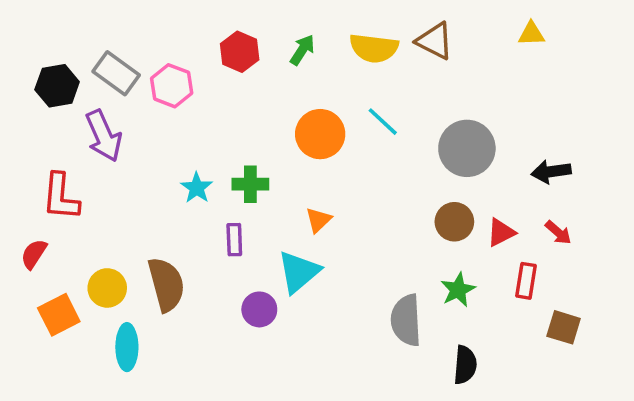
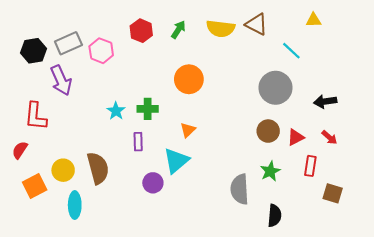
gray rectangle: (116, 73) -> (68, 43), turned -60
cyan line: (383, 122) -> (291, 51), moved

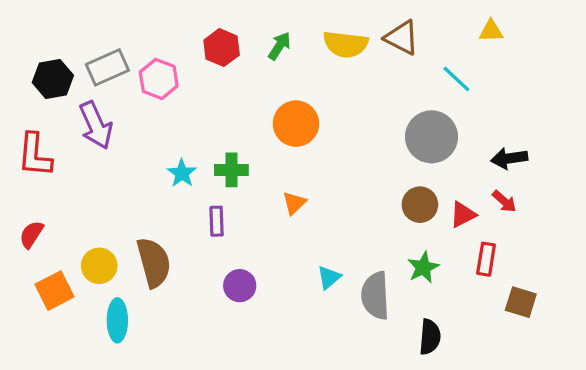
red L-shape: (36, 116) -> (35, 155), moved
red arrow: (329, 137) -> (504, 201), moved
cyan triangle: (176, 161) -> (329, 277), moved, size x0.6

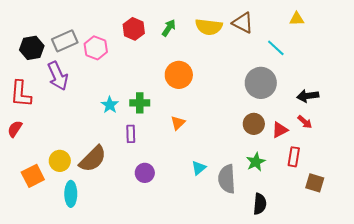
red semicircle: (31, 234) -> (15, 129), moved
brown semicircle: (154, 262) -> (93, 159), turned 60

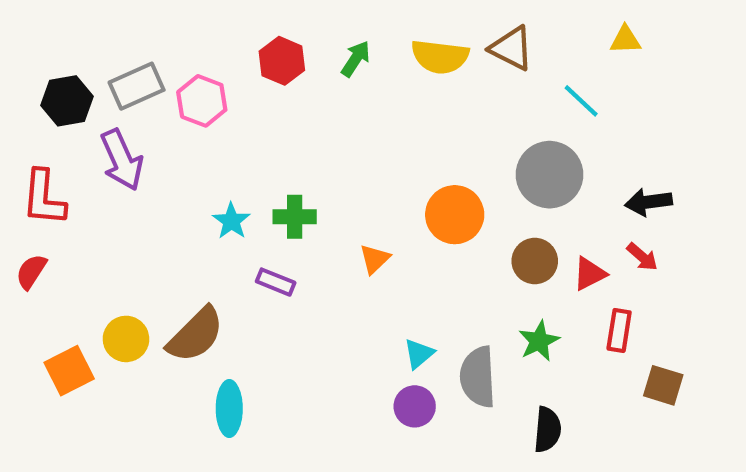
orange circle: (179, 75) -> (455, 215), moved
purple rectangle: (131, 134) -> (276, 282), turned -66
purple circle: (145, 173) -> (415, 406), moved
cyan ellipse: (71, 194) -> (229, 409), moved

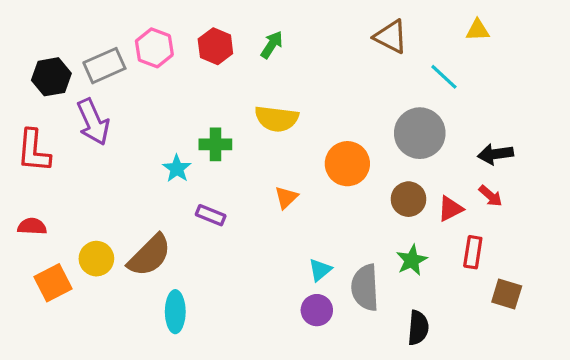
yellow semicircle: (440, 57) -> (277, 119), moved
pink hexagon: (202, 101) -> (154, 48), moved
green cross: (295, 217) -> (215, 144), moved
red semicircle: (31, 272) -> (32, 226), moved, turned 60

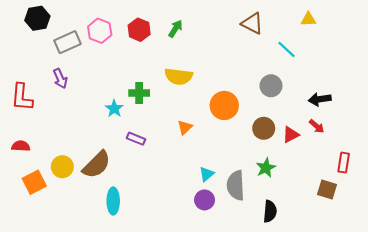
black hexagon: (51, 77) -> (37, 18), moved
purple arrow: (93, 122) -> (60, 78), size x0.7
gray circle: (420, 133) -> (271, 86), size x0.7
red rectangle: (473, 252) -> (344, 163), moved

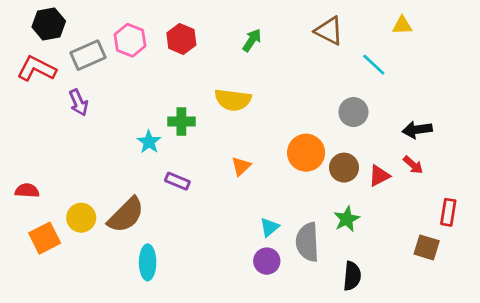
green arrow: (175, 29) -> (252, 40), moved
red L-shape: (22, 97) -> (37, 69), moved, turned 112
orange circle: (224, 105) -> (306, 153), moved

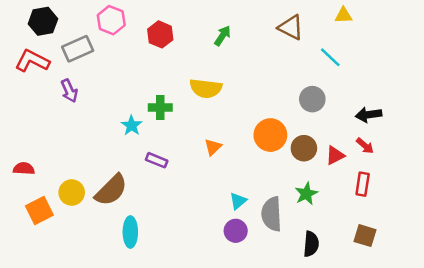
yellow triangle: (402, 25) -> (343, 15), moved
pink hexagon: (130, 40) -> (111, 20), moved
red rectangle: (448, 212) -> (363, 184), moved
brown square: (427, 247) -> (365, 236), moved

